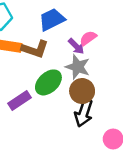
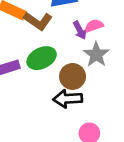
gray star: (78, 67) -> (96, 54), moved
black arrow: (84, 113) -> (68, 99), turned 52

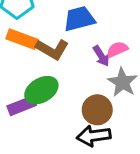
green ellipse: (42, 58) -> (41, 90), moved

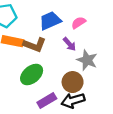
pink semicircle: (117, 49) -> (79, 23), moved
purple rectangle: (22, 106) -> (47, 101), moved

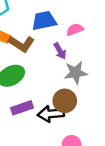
gray star: (87, 60) -> (76, 73), turned 30
brown circle: (73, 82) -> (65, 101), moved

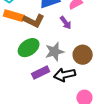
gray star: (76, 73) -> (55, 52), moved
brown circle: (65, 101) -> (83, 55), moved

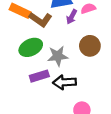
purple arrow: (66, 23) -> (72, 17), moved, turned 56
brown circle: (83, 55) -> (90, 46), moved

